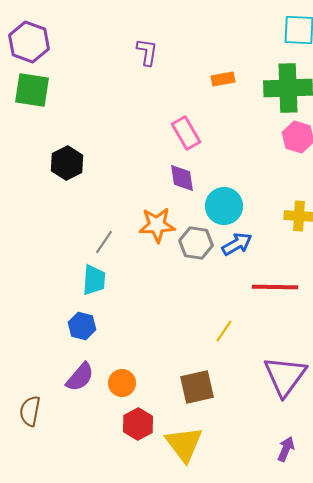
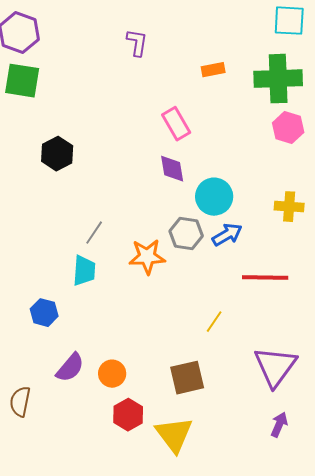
orange star: (157, 225) -> (147, 257), moved
blue hexagon: (82, 326) -> (44, 313), moved
purple arrow: (286, 449) -> (279, 425), moved

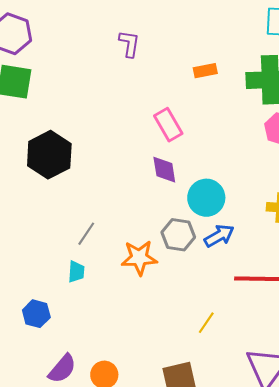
black hexagon: (57, 154) -> (49, 155), size x1.4
cyan trapezoid: (84, 271) -> (76, 272), size x0.7

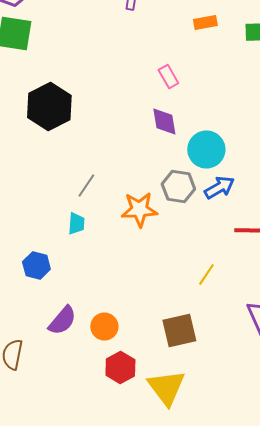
pink rectangle: (168, 125) -> (168, 76), size x0.7

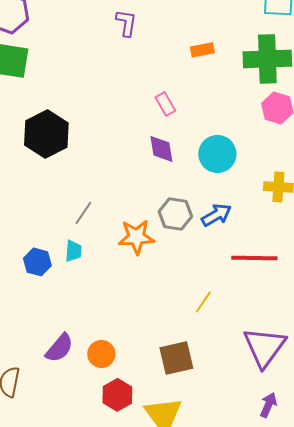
cyan circle: (206, 150) -> (217, 154), moved
blue hexagon: (36, 266) -> (37, 262), moved

